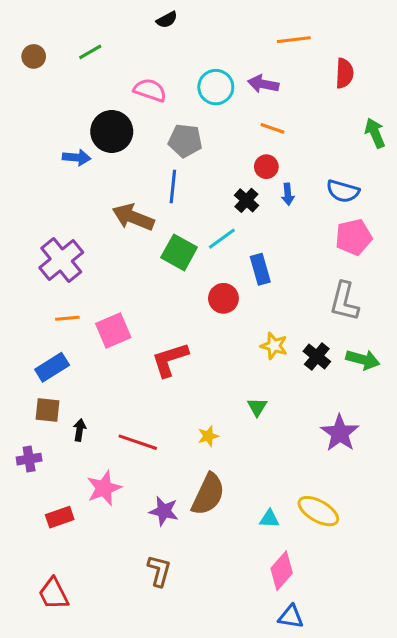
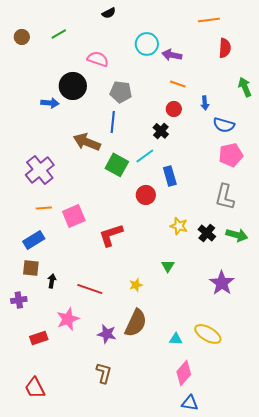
orange line: (294, 40) -> (209, 20), moved
cyan circle: (216, 87) -> (147, 44), moved
blue arrow: (288, 194) -> (205, 103), moved

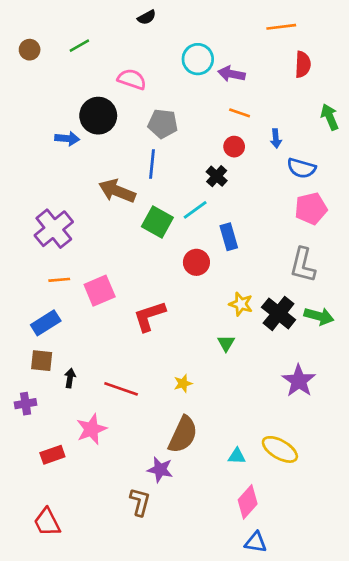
black cross: (207, 233) -> (279, 313), size x1.4
green triangle: (168, 266) -> (226, 343), moved
purple star: (107, 334) -> (160, 470), moved

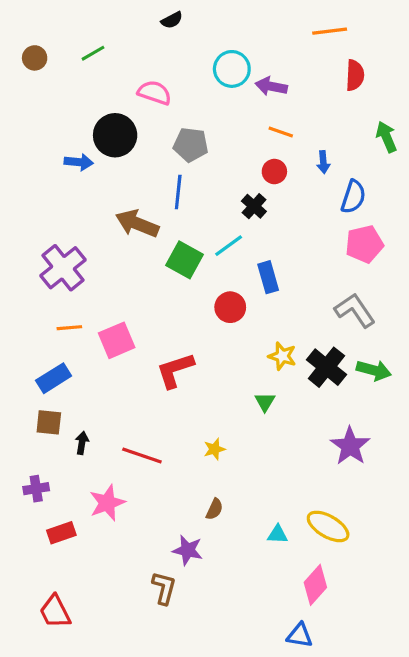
blue semicircle: (301, 168) -> (353, 197), turned -88
gray L-shape: (303, 265) -> (355, 310), turned 132
purple cross: (26, 404) -> (36, 489), moved
brown semicircle: (183, 435) -> (214, 509), size x0.5
pink diamond: (248, 502) -> (315, 585), moved

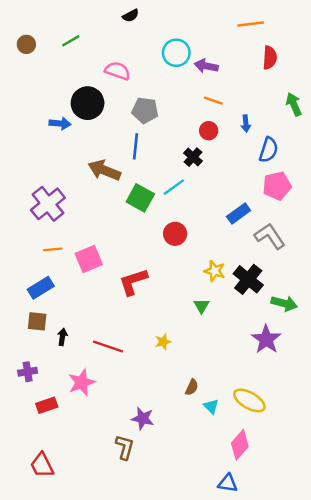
blue rectangle: (268, 277) -> (239, 213), moved, turned 70
green arrow: (374, 370) -> (284, 303), moved
brown semicircle: (214, 509) -> (192, 387), moved
cyan triangle: (278, 534) -> (211, 406), turned 42

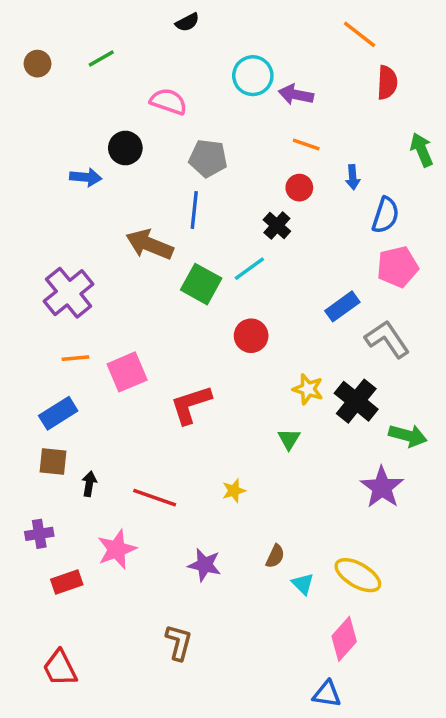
orange line: (251, 24) -> (360, 34), turned 45
black circle: (88, 103) -> (125, 148), size x0.7
purple star: (143, 418) -> (205, 565), moved

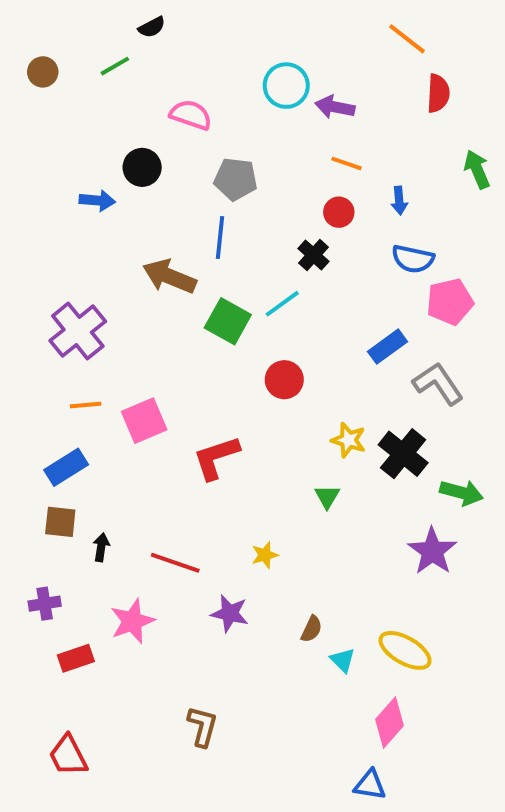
black semicircle: (187, 22) -> (152, 27), moved
blue semicircle: (385, 215) -> (413, 259), moved, turned 84
purple star: (205, 565) -> (230, 613), moved

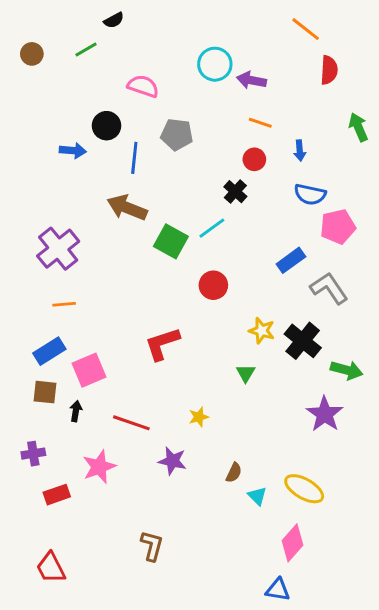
blue line: (220, 237) -> (134, 158), moved
pink square: (144, 421) -> (89, 370), moved

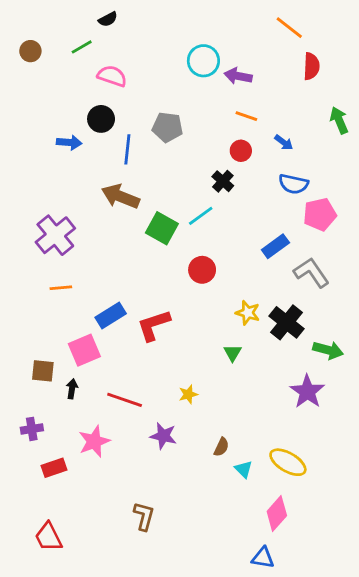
pink semicircle: (143, 86) -> (112, 76), moved
blue arrow: (300, 151) -> (284, 142), turned -48
blue rectangle: (49, 351) -> (111, 315), moved

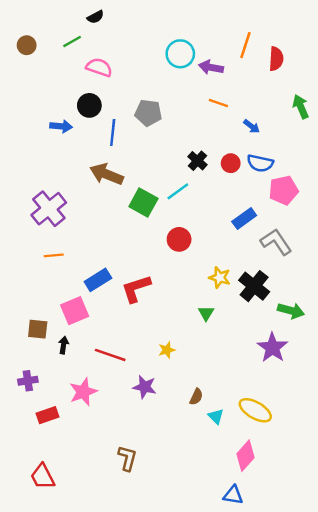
orange line: (289, 28) -> (245, 45), moved, turned 70
red circle: (241, 151) -> (231, 163), moved

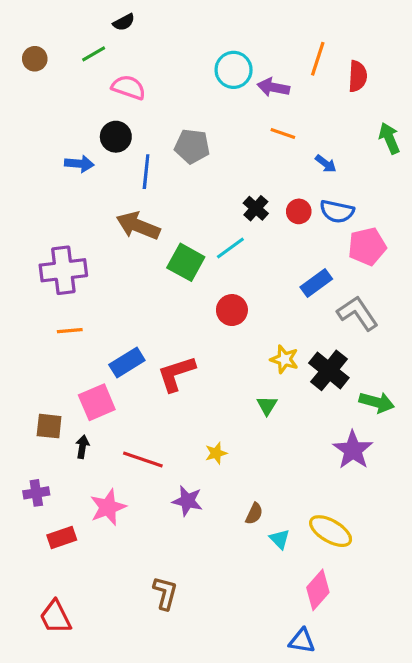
purple cross: (49, 209) -> (63, 270), turned 32

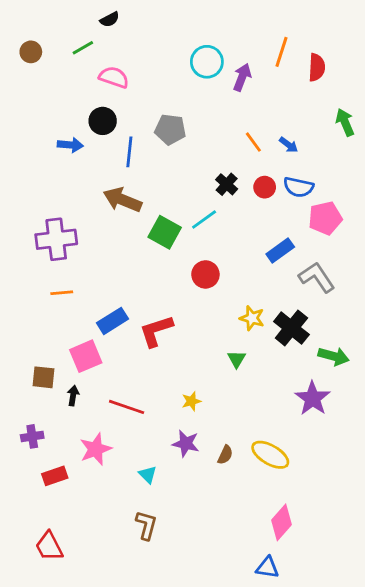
purple arrow: (273, 87) -> (242, 77), turned 100
orange line: (283, 133) -> (253, 142), moved, turned 35
purple star: (187, 501) -> (186, 444), moved
yellow ellipse: (331, 531) -> (270, 455), moved
cyan triangle: (280, 539) -> (148, 475), moved

